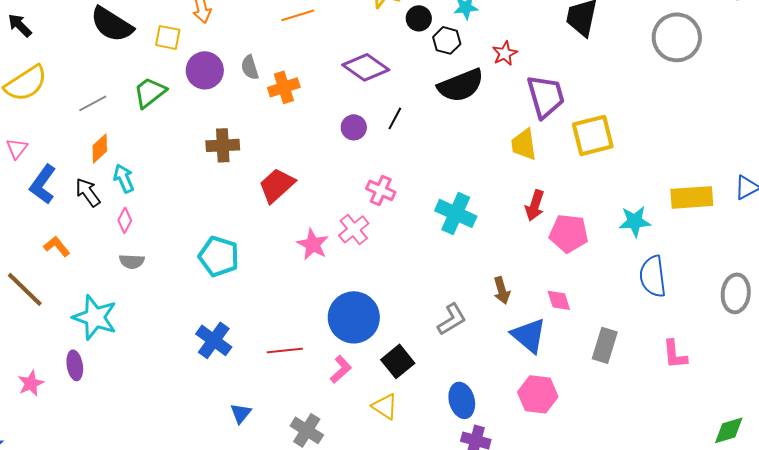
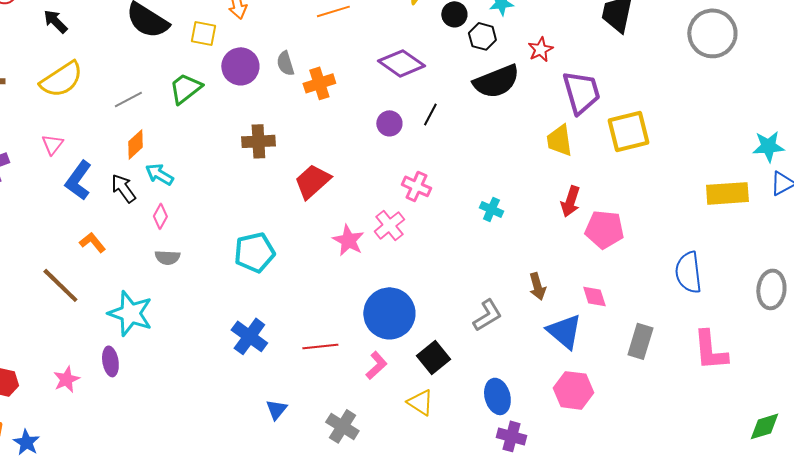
cyan arrow: (124, 178) -> (159, 174), turned -36
cyan cross: (456, 213) -> (491, 209), size x0.6
cyan star: (635, 221) -> (768, 146), moved
cyan pentagon: (219, 256) -> (254, 252), turned -30
pink L-shape: (675, 354) -> (710, 350), size x1.4

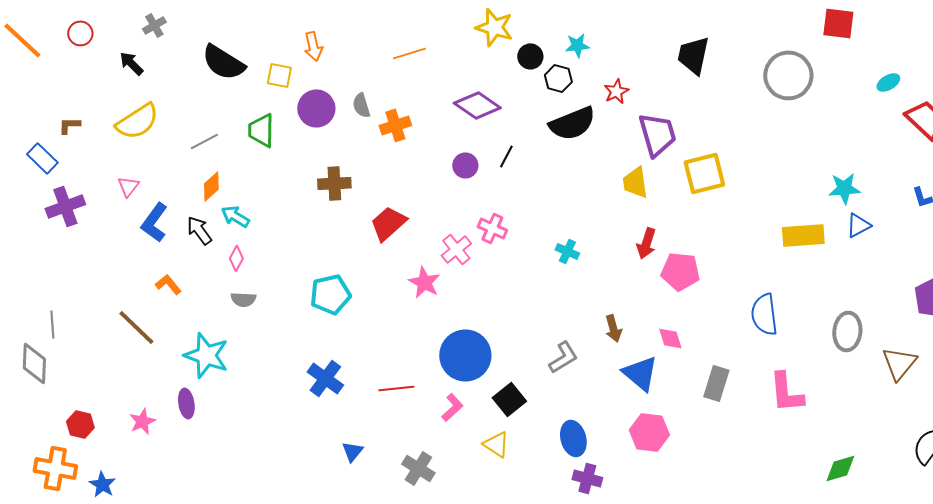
green trapezoid: (185, 88) -> (261, 130), turned -51
pink cross: (389, 225) -> (456, 249), moved

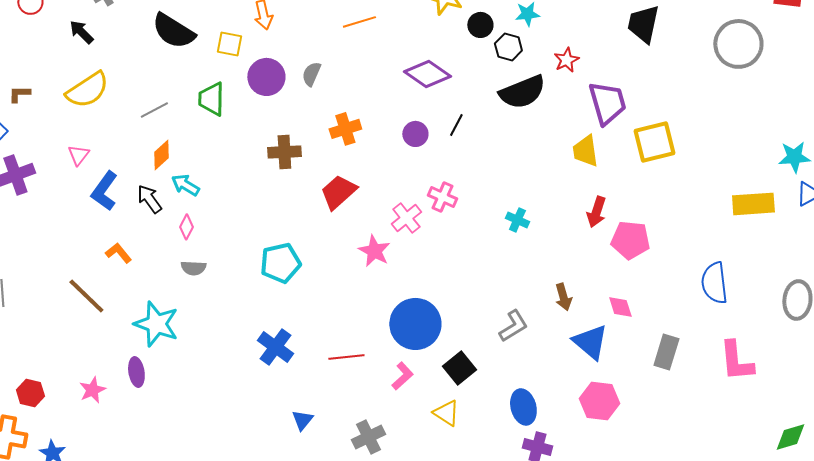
gray semicircle: (361, 105) -> (311, 74), turned 40
orange cross: (395, 125) -> (345, 129), moved
gray cross: (418, 468) -> (368, 437), turned 32

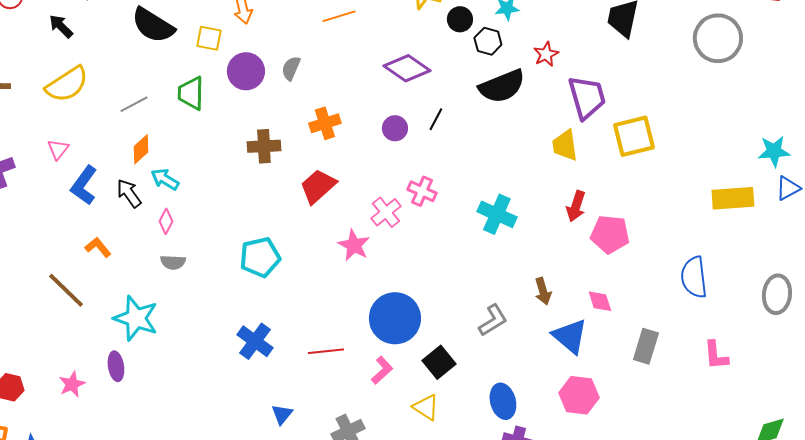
cyan cross: (517, 220) -> (497, 214), size x1.6
pink L-shape: (736, 361) -> (716, 355), size x0.7

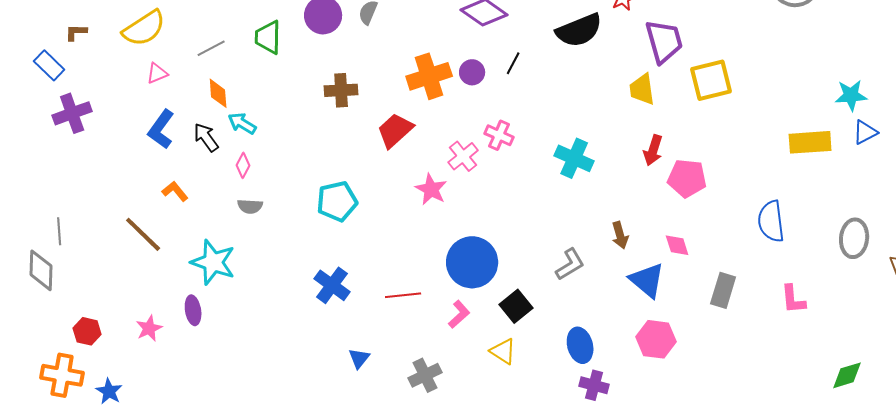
orange cross: (325, 123) -> (429, 76), moved, size x1.4
pink triangle: (58, 149) -> (157, 73), moved, turned 30
orange diamond: (141, 149) -> (218, 93), turned -52

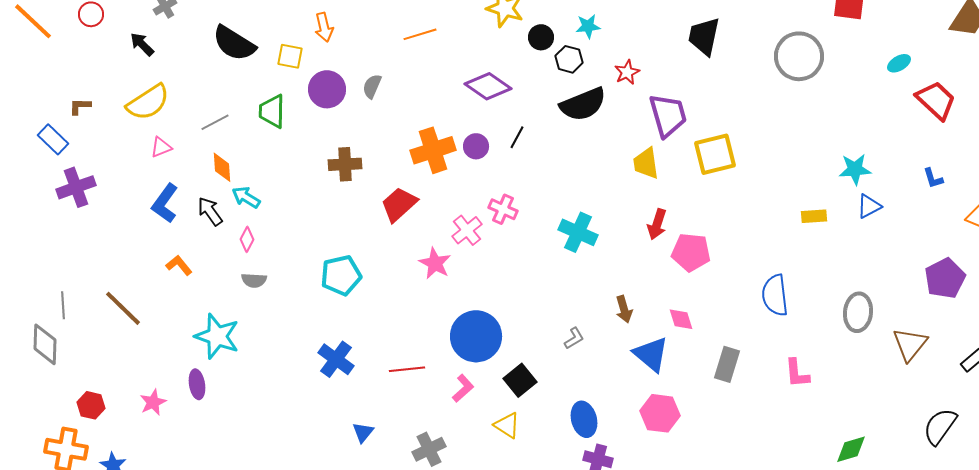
yellow rectangle: (810, 142) -> (814, 216), size x0.6
brown line: (143, 234) -> (123, 308), moved
gray L-shape: (570, 264) -> (574, 338), size x0.7

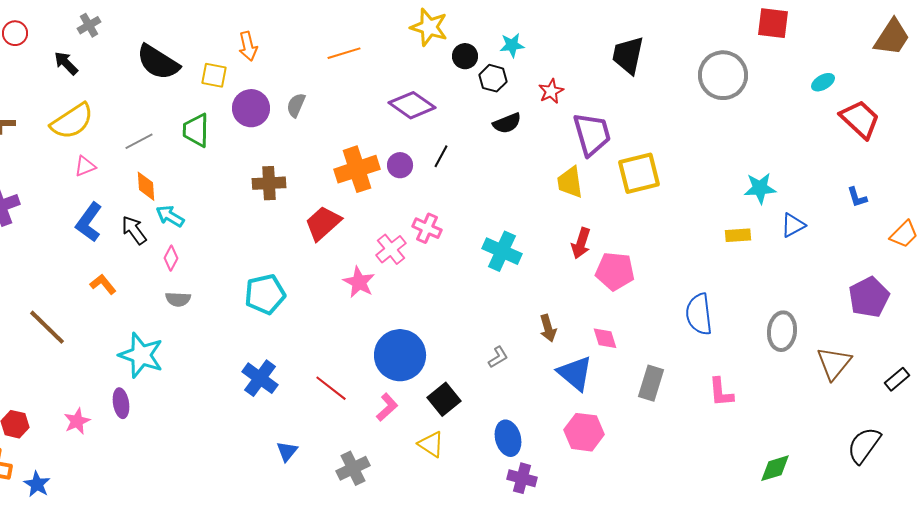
black semicircle: (583, 104) -> (507, 123), size x0.6
cyan star: (855, 169) -> (760, 188), moved
red line: (407, 369) -> (331, 388), turned 44

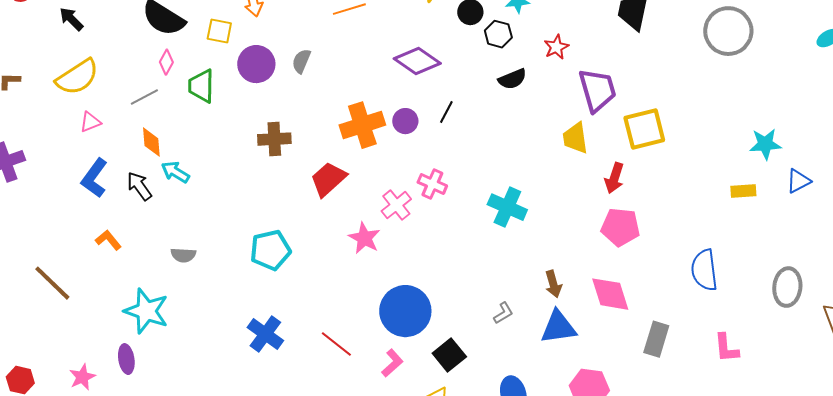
red arrow: (581, 243) -> (614, 178), moved
pink diamond: (171, 258) -> (166, 62), moved
pink diamond: (605, 338) -> (610, 294), size x1.6
blue triangle: (575, 373) -> (558, 327), moved, turned -48

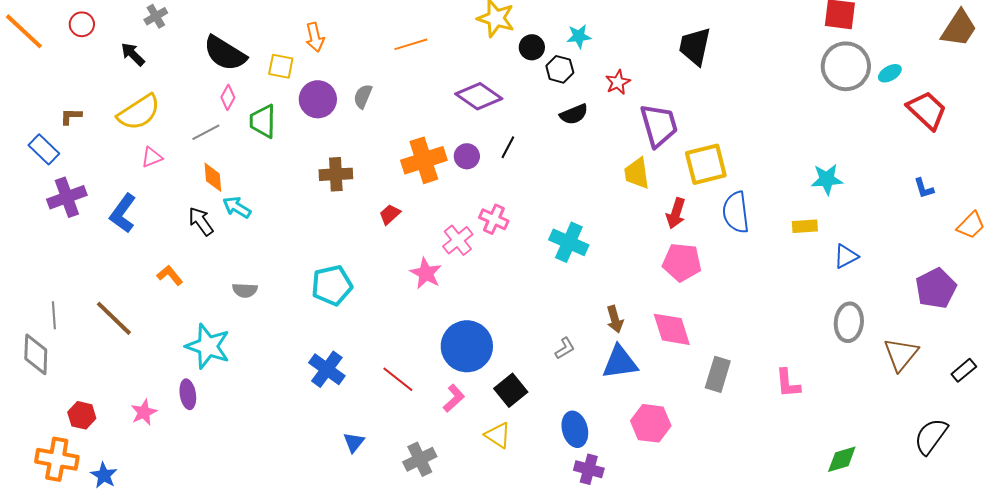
gray circle: (728, 31) -> (846, 66), moved
blue L-shape: (94, 178) -> (123, 213), moved
red trapezoid: (328, 179) -> (390, 214), size x0.6
blue triangle: (798, 181) -> (846, 256), moved
blue semicircle: (704, 270) -> (736, 212), moved

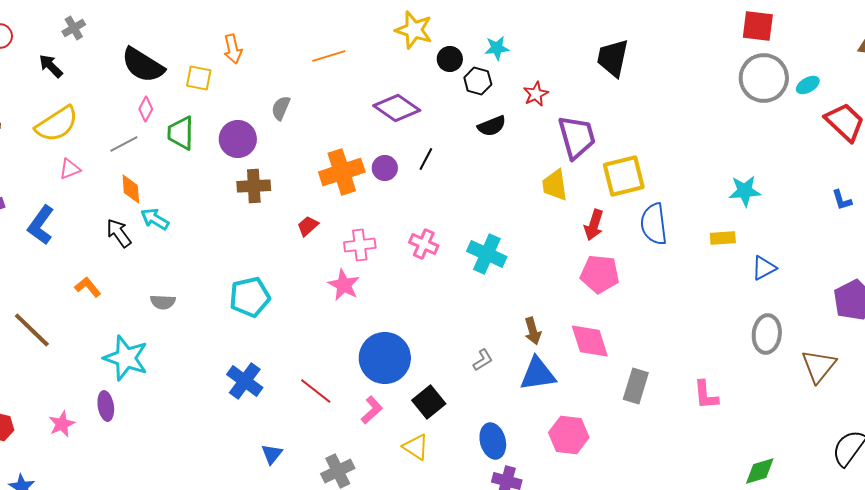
purple circle: (318, 99) -> (238, 139), moved
pink cross: (494, 219) -> (424, 244), moved
pink cross: (458, 240) -> (360, 245), moved, turned 32

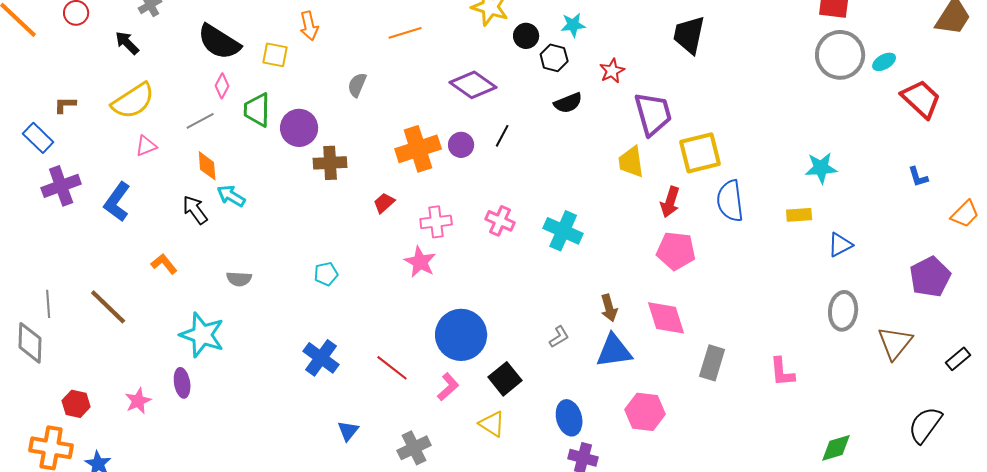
purple circle: (238, 139) -> (299, 128), moved
cyan pentagon: (250, 297) -> (326, 274), size x0.6

